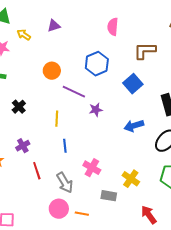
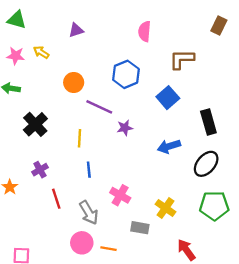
yellow arrow: (24, 35) -> (41, 52), moved
black cross: (19, 107) -> (35, 124), size x1.5

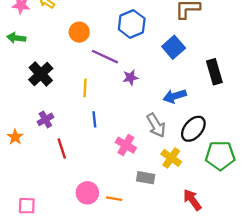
black ellipse: (206, 164) -> (193, 129), moved
gray arrow: (89, 213) -> (156, 125), moved

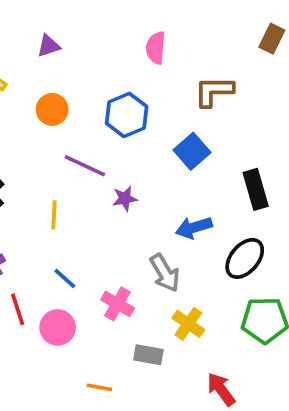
orange circle: (79, 32) -> (52, 109), moved
blue line: (94, 119) -> (65, 278), moved, turned -42
black ellipse: (193, 129) -> (245, 258), moved
pink circle: (87, 193) -> (58, 327), moved

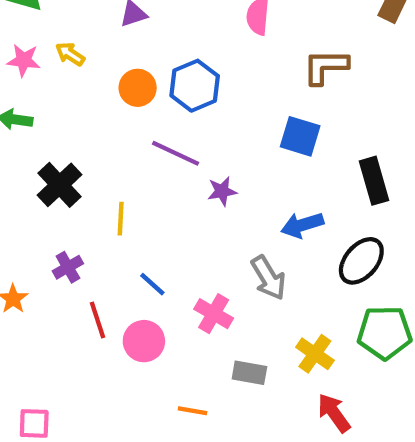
blue hexagon: (127, 115) -> (195, 86), moved
blue square: (192, 151) -> (300, 136), turned -32
yellow line: (54, 215) -> (121, 219), moved
yellow cross: (188, 324) -> (315, 354), moved

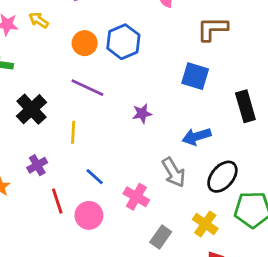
purple line: (176, 153) -> (87, 88), moved
black ellipse: (361, 261) -> (222, 177), moved
gray rectangle: (249, 373) -> (161, 237), turned -65

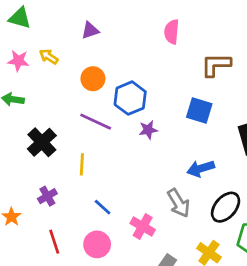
blue hexagon: (123, 42) -> (130, 98), moved
purple star: (142, 113) -> (148, 130), moved
red line: (57, 201) -> (54, 242), moved

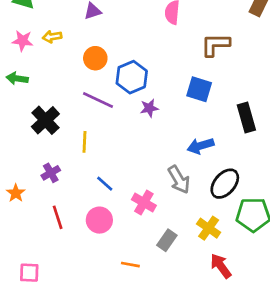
yellow arrow: (49, 57) -> (52, 37), turned -42

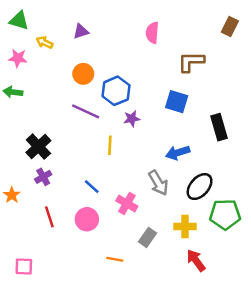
yellow arrow: (52, 37) -> (44, 42), moved, turned 35
black cross: (45, 120) -> (38, 147), moved
yellow line: (85, 142) -> (110, 145), moved
yellow cross: (209, 228) -> (185, 227), turned -35

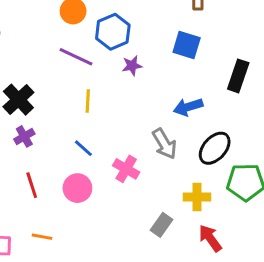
black rectangle: (219, 127) -> (238, 76), turned 35
yellow line: (110, 145) -> (88, 101), moved
gray rectangle: (147, 237) -> (162, 225), moved
orange line: (115, 259) -> (42, 237), moved

